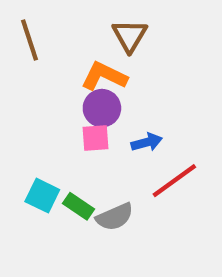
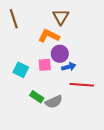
purple circle: (102, 108) -> (60, 54), moved
red line: (174, 181) -> (82, 85), turned 40
cyan square: (42, 196) -> (21, 70), moved

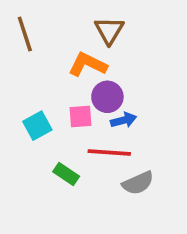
cyan square: (21, 70) -> (37, 126), turned 35
red line: (82, 85) -> (109, 152), moved
gray semicircle: (54, 102) -> (138, 183), moved

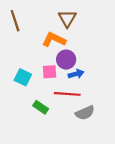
cyan square: (37, 126) -> (23, 77), turned -35

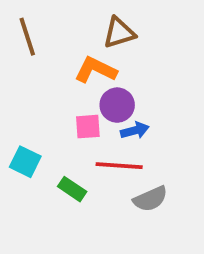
brown triangle: (67, 18) -> (119, 33), turned 42
cyan square: (23, 77) -> (25, 162), moved

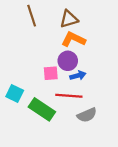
brown line: (27, 37) -> (32, 16), moved
orange L-shape: (96, 70) -> (73, 39), moved
green rectangle: (72, 189) -> (42, 109), size x1.6

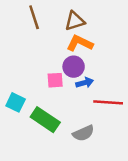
red line: (69, 96) -> (108, 102), moved
gray semicircle: (87, 115) -> (83, 133), moved

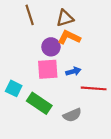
purple circle: (74, 67) -> (51, 47), moved
pink square: (55, 80) -> (48, 69), size x1.5

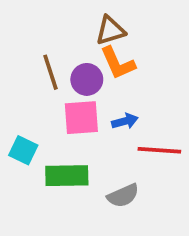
brown line: (30, 15) -> (50, 72), moved
orange L-shape: (69, 37) -> (118, 63), turned -140
green rectangle: (39, 103) -> (67, 176), turned -35

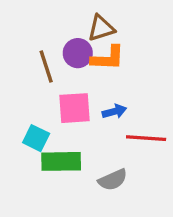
orange L-shape: (118, 63) -> (108, 58), turned -64
purple circle: (87, 79) -> (78, 53), moved
cyan square: (23, 150) -> (36, 138), moved

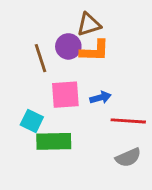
gray semicircle: (113, 180) -> (128, 157), moved

